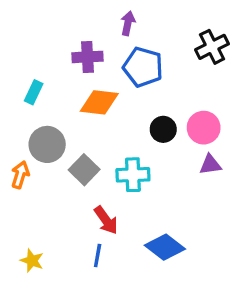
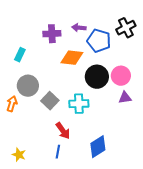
purple arrow: (128, 23) -> (79, 28), moved, turned -96
blue pentagon: (143, 67) -> (99, 41), moved
orange diamond: (99, 102) -> (72, 58), moved
black circle: (163, 129) -> (97, 77), size x1.5
blue diamond: (165, 247) -> (98, 147), turned -70

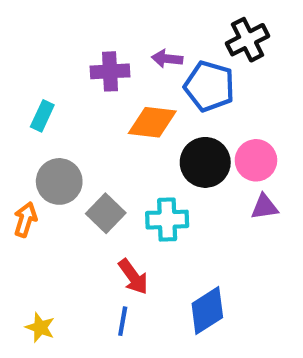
black cross: (126, 28) -> (248, 40), moved

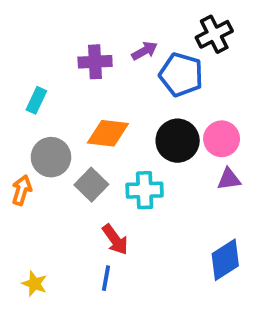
purple arrow: (167, 59) -> (145, 51), turned 145
orange diamond: (152, 122) -> (108, 133), moved
blue diamond: (207, 311) -> (225, 260), moved

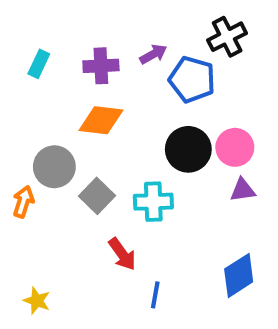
cyan rectangle: (36, 100) -> (39, 64), moved
orange diamond: (108, 133) -> (101, 120), moved
blue line: (106, 278) -> (155, 295), moved

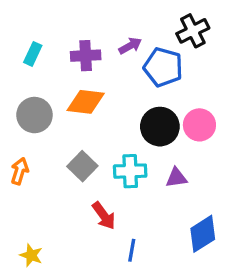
gray circle: (54, 167) -> (34, 115), moved
purple triangle: (243, 190) -> (176, 178), moved

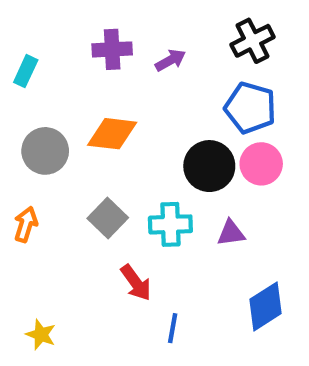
cyan rectangle: (33, 54) -> (26, 71), moved
purple cross: (86, 56) -> (112, 49), moved
blue pentagon: (163, 67) -> (250, 108), moved

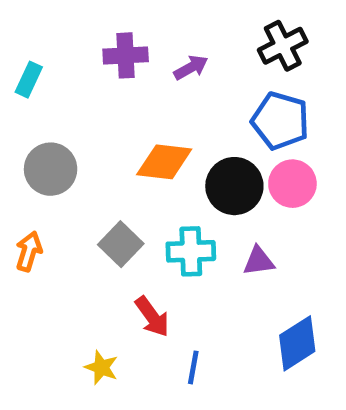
orange diamond: (112, 134) -> (164, 162), moved
yellow star: (41, 335) -> (101, 367), moved

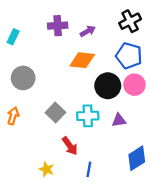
orange diamond: (164, 162) -> (82, 60), moved

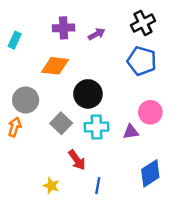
orange diamond: (82, 60) -> (55, 66), moved
gray circle: (23, 78) -> (26, 100), moved
pink circle: (134, 85) -> (150, 112), moved
black circle: (108, 86) -> (88, 94), moved

